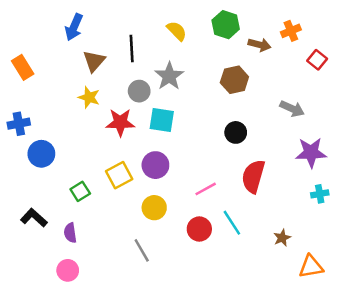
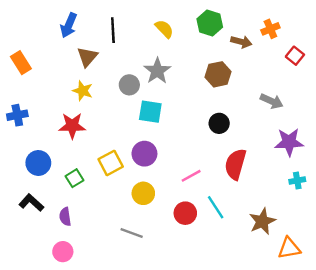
black line: (132, 48) -> (113, 30), moved
red star: (120, 122) -> (72, 126), moved
blue circle: (41, 154) -> (38, 163), moved
brown star: (282, 238) -> (262, 221), size x1.6
gray line: (142, 250) -> (132, 233), turned -40

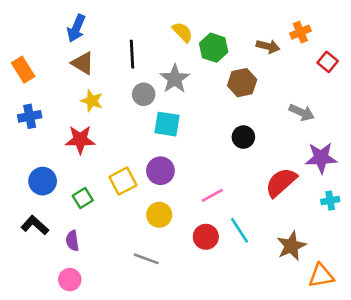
green hexagon: (210, 23) -> (214, 48), moved
black line: (113, 30) -> (132, 54), moved
brown triangle: (87, 57) -> (83, 63), moved, turned -40
blue cross: (17, 115) -> (30, 116), moved
red semicircle: (235, 164) -> (281, 182), moved, turned 32

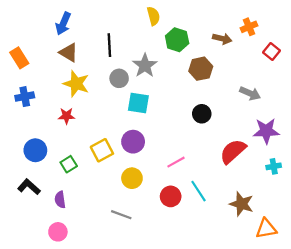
yellow semicircle: (182, 32) -> (153, 16), moved, turned 30
yellow star: (92, 101) -> (76, 84), size x1.4
red star: (80, 140) -> (66, 116), size x0.7
brown star: (291, 246) -> (241, 204), turned -30

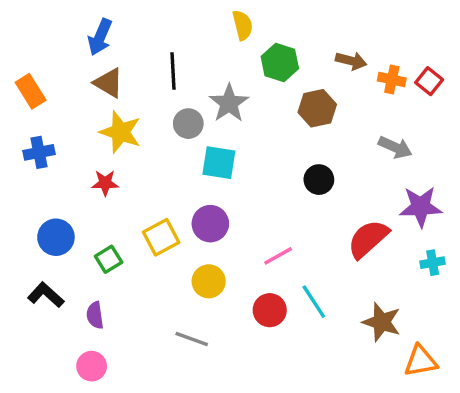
orange cross: (249, 27) -> (392, 79), moved, turned 35

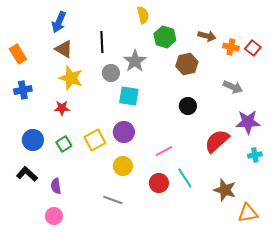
green square: (109, 259) -> (64, 144), moved

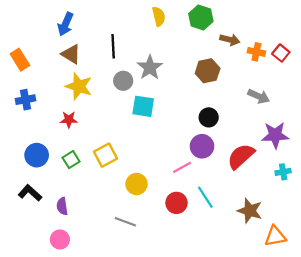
green hexagon: (165, 37) -> (201, 17), moved
purple circle: (124, 132) -> (202, 146), moved

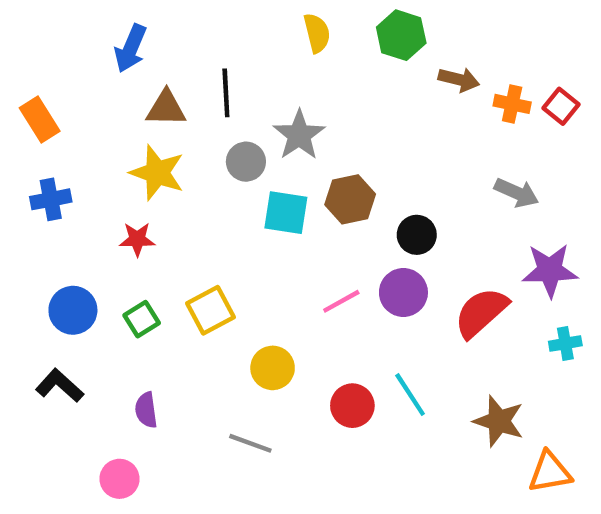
brown triangle: (71, 54) -> (166, 108), moved, turned -30
brown hexagon: (208, 71) -> (350, 199), moved
pink line: (182, 167) -> (341, 301), moved
purple semicircle: (62, 206) -> (146, 410), moved

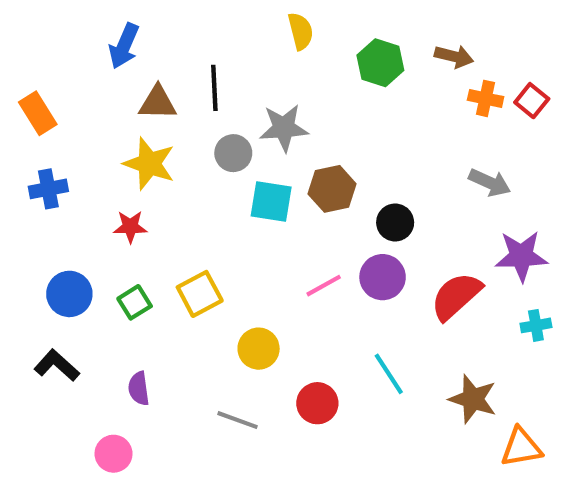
green hexagon: (401, 35) -> (380, 63), moved
brown arrow: (459, 80) -> (454, 56), moved
gray star: (299, 135) -> (284, 128), turned 30
red circle: (352, 406) -> (317, 403), moved

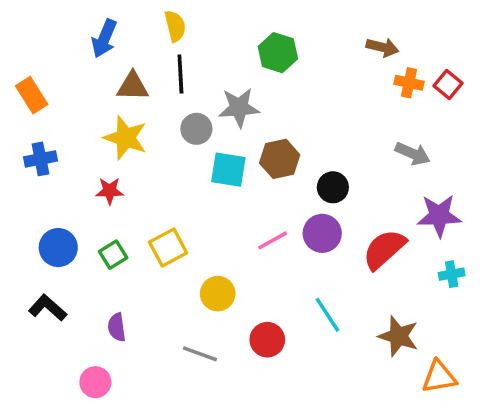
yellow semicircle: (301, 31) -> (175, 26), moved
green hexagon: (380, 63) -> (278, 53), moved

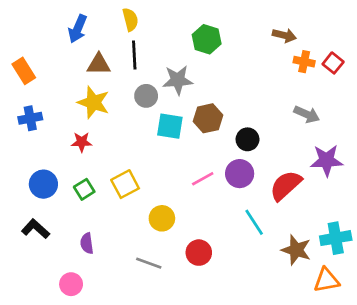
cyan cross: (452, 274) -> (336, 238), moved, size x1.6
cyan line: (328, 315) -> (254, 222), moved

